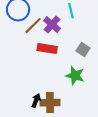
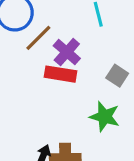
purple cross: (52, 25) -> (67, 52), moved

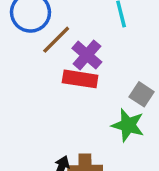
gray square: (117, 76) -> (142, 94), moved

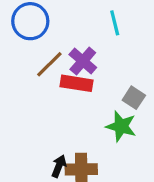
brown line: (56, 40) -> (49, 64), moved

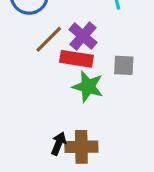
gray square: (134, 98) -> (124, 65), moved, turned -30
green star: (121, 126) -> (88, 87), moved

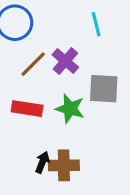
red rectangle: (76, 59) -> (27, 109), moved
gray square: (124, 65) -> (104, 89), size x1.5

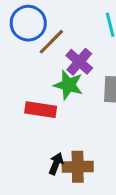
brown line: (33, 64) -> (51, 42), moved
green star: (70, 109) -> (68, 85), moved

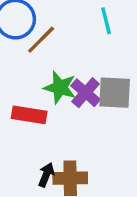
purple cross: (79, 62) -> (86, 93), moved

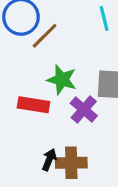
purple cross: (86, 93) -> (84, 109), moved

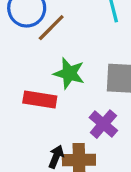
purple cross: (84, 109) -> (103, 124), moved

